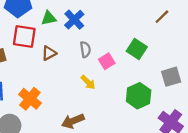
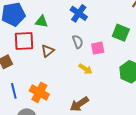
green triangle: (49, 18) -> (42, 21), turned 32
blue cross: (74, 20) -> (79, 13), moved
pink square: (107, 61) -> (98, 48), turned 32

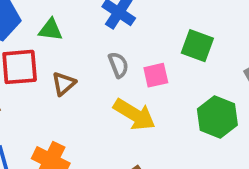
yellow arrow: (85, 69) -> (134, 114), size x1.6

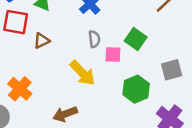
gray semicircle: (118, 65) -> (94, 39), moved
pink square: (156, 75) -> (113, 54), moved

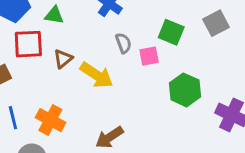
gray square: (172, 70) -> (216, 23), moved
yellow arrow: (83, 73) -> (97, 75), moved

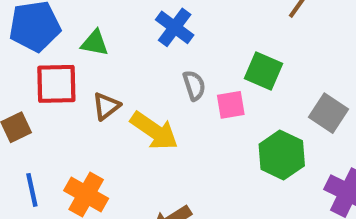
gray square: (216, 23) -> (328, 113), moved, turned -30

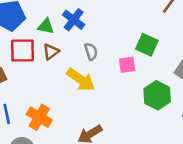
blue cross: (175, 27) -> (74, 20), moved
gray semicircle: (194, 85) -> (91, 52), moved
brown triangle: (106, 106) -> (51, 52), moved

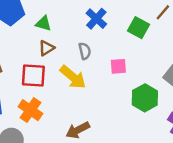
blue cross: (74, 20) -> (96, 19), moved
green square: (147, 45) -> (139, 28), moved
red square: (22, 51) -> (33, 75), moved

